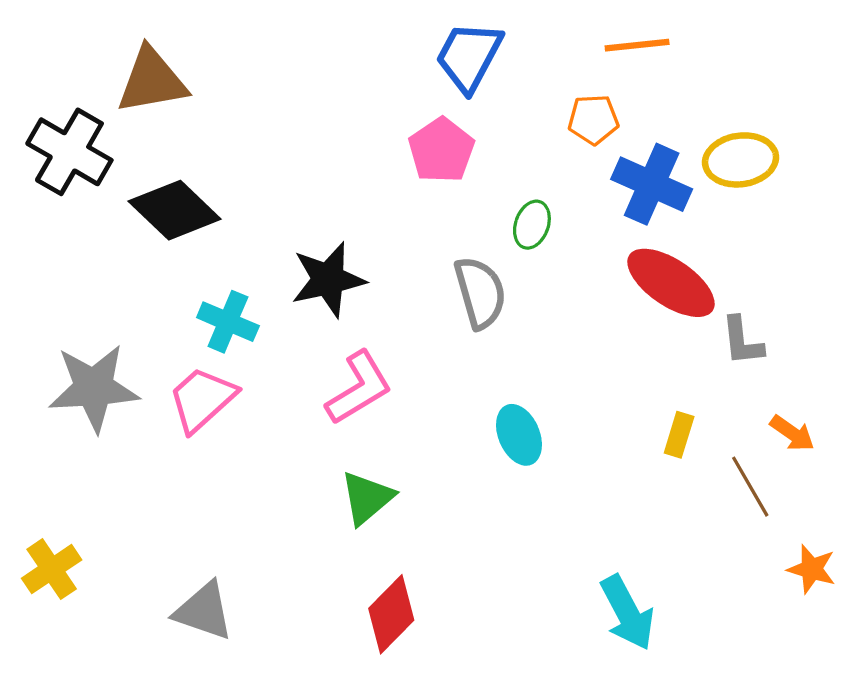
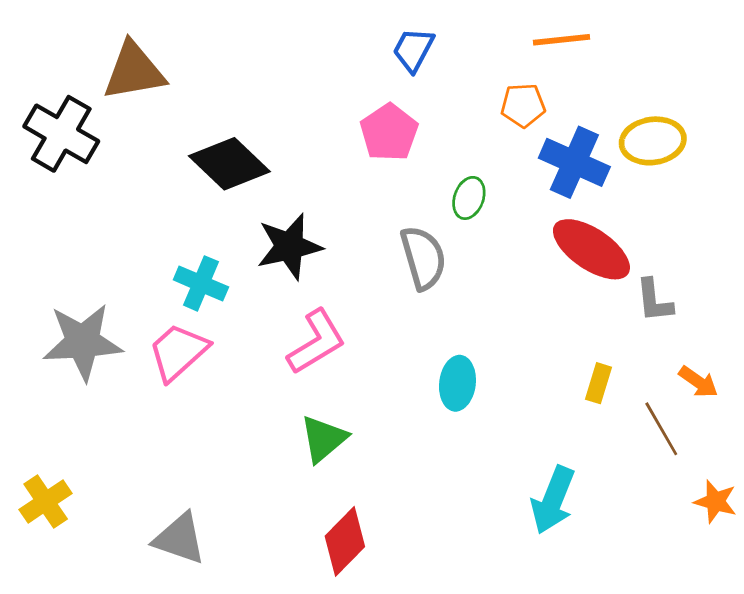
blue trapezoid: (469, 56) -> (413, 50), size x0.7
black diamond: (175, 210) -> (229, 164), moved
cyan ellipse: (519, 435) -> (457, 383), turned 30
cyan arrow: (627, 613) -> (553, 500), moved, turned 50

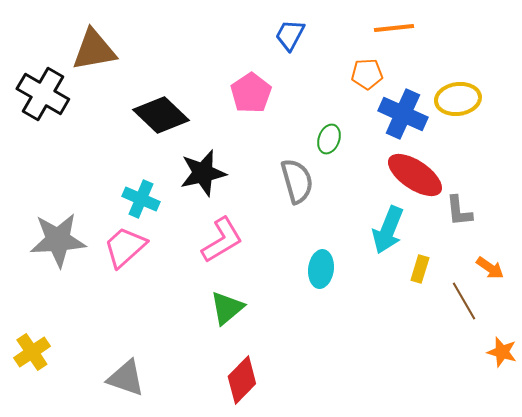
pink pentagon: (389, 132) -> (251, 93), moved
cyan arrow: (553, 500) -> (388, 230), moved

